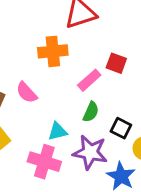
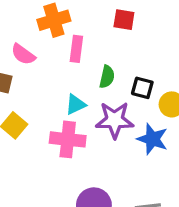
pink rectangle: (89, 80) -> (76, 49), moved, turned -30
pink semicircle: (27, 93) -> (23, 54), moved

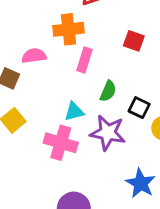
pink semicircle: (23, 54) -> (34, 56), turned 125
blue star: (152, 139) -> (141, 183), moved

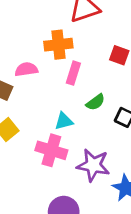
green semicircle: (108, 91) -> (95, 102), turned 30
purple star: (108, 133) -> (93, 165), moved

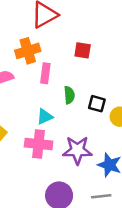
green semicircle: (95, 102) -> (69, 95), turned -48

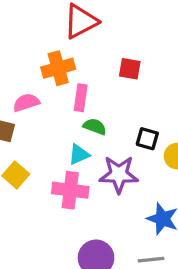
green semicircle: (69, 95) -> (95, 127), moved, turned -66
purple star: (77, 150) -> (119, 174), moved

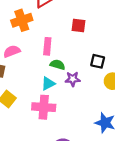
orange cross: (58, 68) -> (22, 20), moved
black square: (147, 139) -> (98, 61), moved
purple star: (119, 174) -> (73, 79), moved, size x0.6

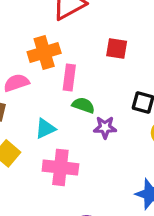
orange cross: (22, 20) -> (44, 53), moved
cyan triangle: (48, 84) -> (45, 129), moved

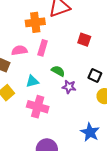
orange cross: (44, 53) -> (35, 22), moved
pink rectangle: (69, 78) -> (43, 48), moved

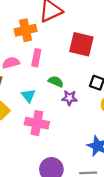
red square: (84, 40) -> (81, 44), size x1.6
cyan triangle: (32, 81) -> (28, 96), turned -48

